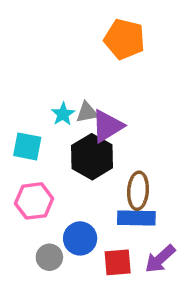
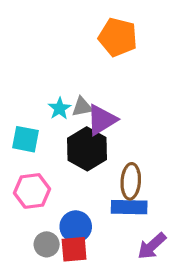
red square: (118, 262) -> (74, 249), moved

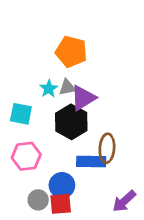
orange pentagon: (118, 37) -> (71, 52), moved
blue rectangle: (129, 207) -> (91, 161), moved

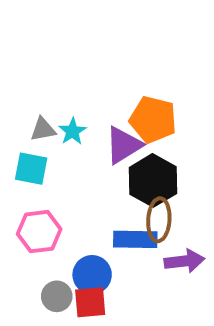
orange pentagon: (71, 52) -> (153, 120), moved
gray triangle: (67, 87) -> (43, 129), moved
black hexagon: (71, 122) -> (153, 180), moved
purple arrow: (124, 201) -> (184, 261), moved, turned -145

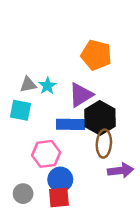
orange pentagon: (153, 120) -> (96, 55), moved
pink hexagon: (39, 232) -> (46, 154), moved
blue rectangle: (135, 239) -> (71, 124), moved
gray circle: (57, 296) -> (23, 194), moved

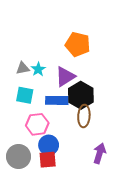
cyan square: (20, 110) -> (25, 95), moved
purple arrow: (121, 171) -> (99, 153), moved, turned -66
gray circle: (23, 194) -> (19, 156), size x1.5

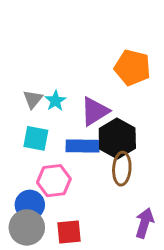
orange pentagon: (78, 44) -> (132, 68), moved
gray triangle: (23, 68) -> (33, 99), turned -40
blue circle: (49, 145) -> (30, 205), moved

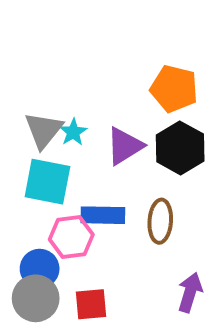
gray triangle: (33, 99) -> (44, 130), size x1.5
cyan square: (36, 138) -> (47, 182), size x1.4
black hexagon: (117, 138) -> (180, 148), moved
blue rectangle: (83, 146) -> (103, 215), moved

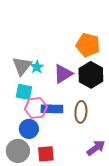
cyan square: (47, 182) -> (24, 92), size x0.7
pink hexagon: (71, 237) -> (36, 108), moved
blue circle: (40, 269) -> (29, 129), moved
purple arrow: (190, 292) -> (96, 148), turned 36

